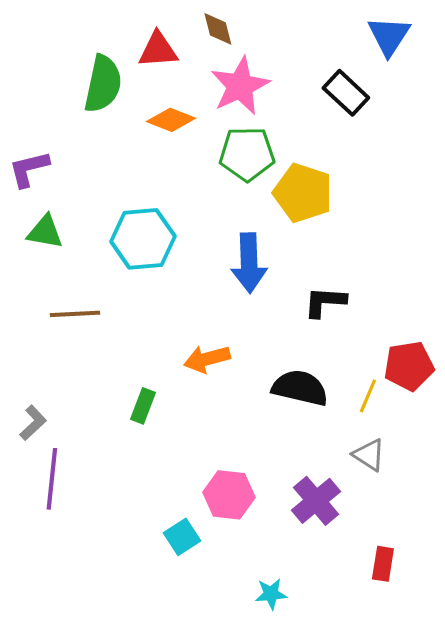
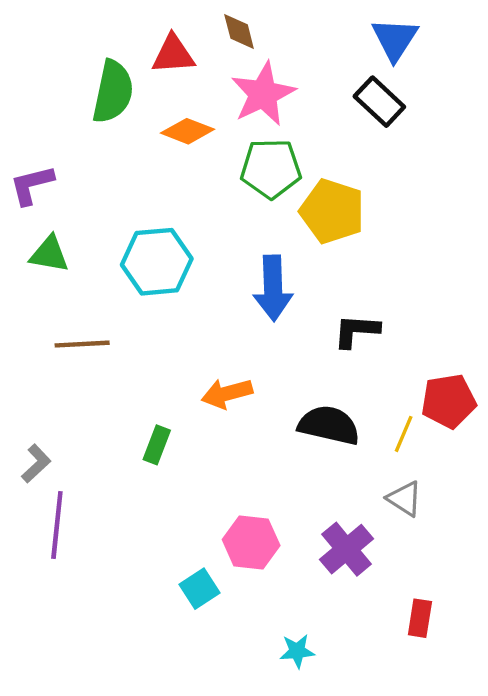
blue triangle: (389, 36) -> (395, 39), moved

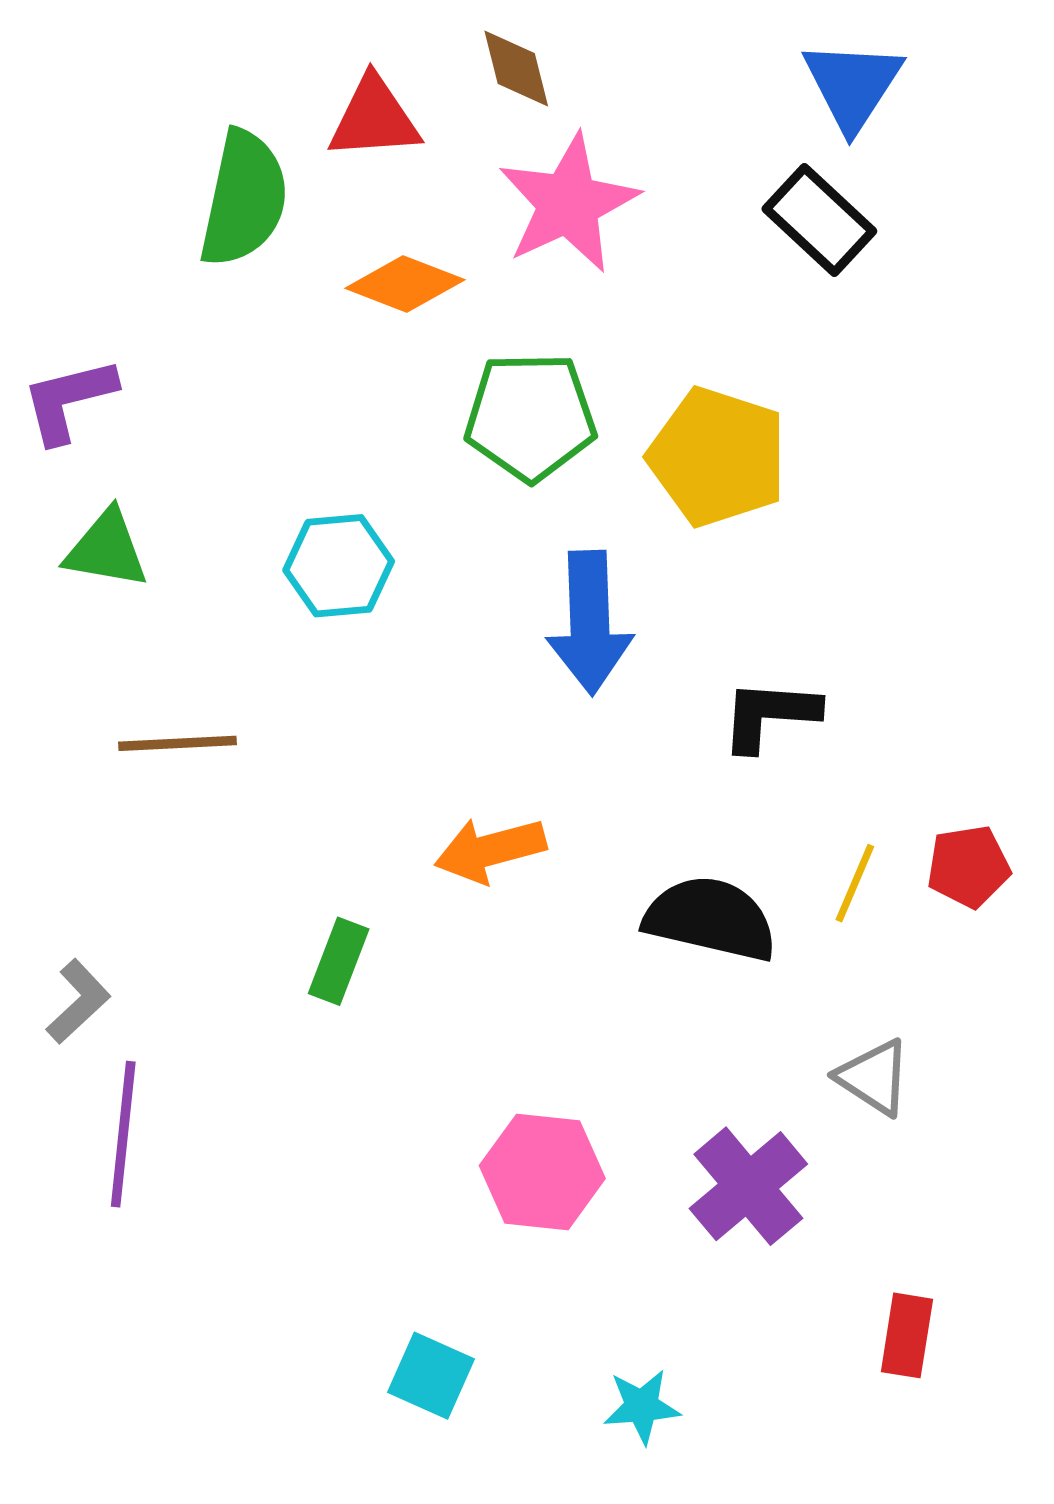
green pentagon: (271, 169) -> (530, 417), moved
cyan hexagon: (157, 262) -> (339, 566), size x0.7
red pentagon: (449, 401) -> (969, 867), size x0.7
yellow line: (404, 434) -> (855, 883), moved
cyan square: (200, 589) -> (431, 1376), moved, turned -33

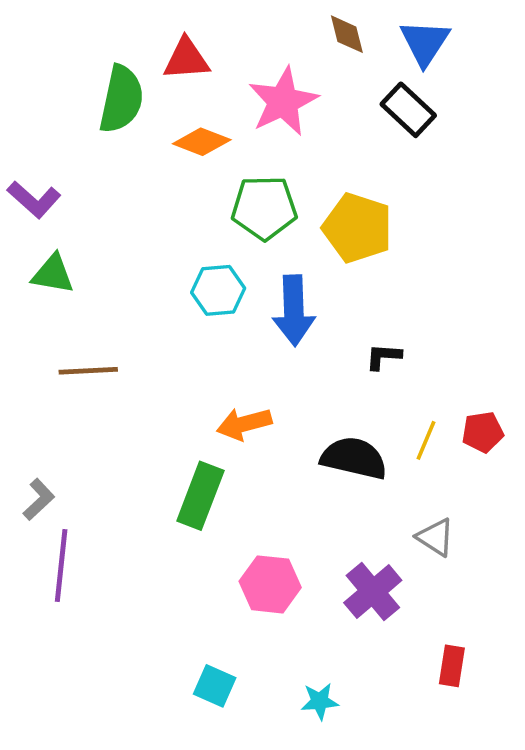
brown diamond: (516, 68) -> (347, 34), moved
purple L-shape: (69, 400) -> (34, 200), turned -124
cyan hexagon: (339, 566) -> (218, 290), moved
black L-shape: (770, 715) -> (383, 357), size x0.7
green rectangle: (339, 961) -> (200, 496), moved, size x1.6

